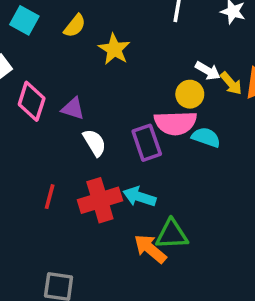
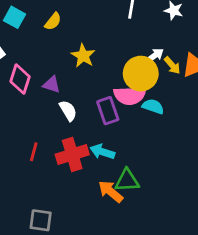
yellow star: (114, 49) -> (83, 56), moved
white arrow: (208, 71) -> (154, 56), turned -66
yellow circle: (190, 94) -> (141, 74), size x1.6

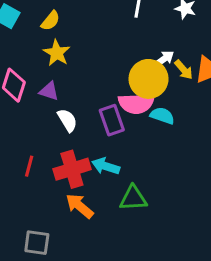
yellow star: (83, 56) -> (57, 53), moved
orange arrow: (111, 191) -> (80, 206), moved

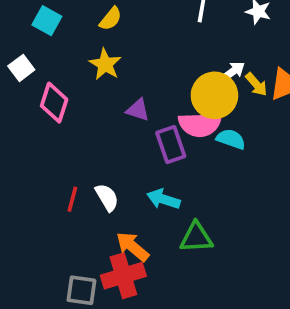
yellow semicircle: (51, 21) -> (111, 19), moved
purple triangle: (49, 91) -> (138, 110), moved
white semicircle: (67, 120) -> (107, 197), moved
red cross: (72, 169) -> (123, 276), moved

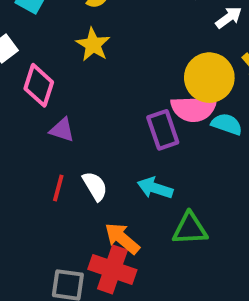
white arrow: (233, 72) -> (229, 18), moved
purple triangle: (138, 110) -> (62, 130), moved
red cross: (123, 276) -> (112, 269), turned 36

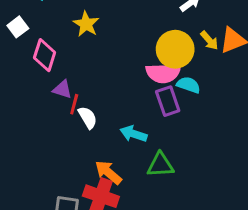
purple rectangle: (163, 130) -> (168, 101), moved
white semicircle: (95, 186) -> (88, 118), moved
red line: (58, 188) -> (74, 104), moved

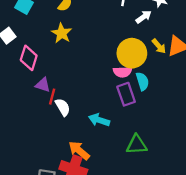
pink semicircle: (163, 73) -> (123, 72), size x0.7
cyan semicircle: (188, 85) -> (142, 81), turned 54
green triangle: (160, 165) -> (137, 145), moved

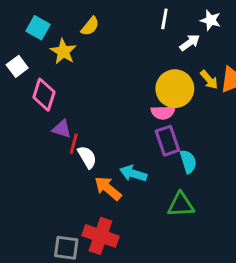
yellow star: (62, 33) -> (63, 51), moved
cyan semicircle: (142, 81) -> (188, 162), moved
orange arrow: (79, 150) -> (108, 188), moved

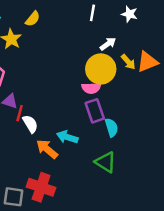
white arrow: (190, 43) -> (108, 44), moved
green triangle: (181, 205) -> (106, 162), turned 35

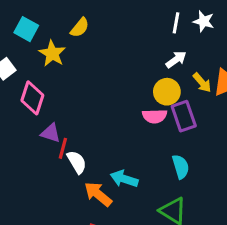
white line: (92, 13) -> (176, 23), moved
yellow circle: (101, 69) -> (167, 92), size x0.7
purple rectangle: (95, 111) -> (184, 116), moved

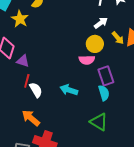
purple rectangle: (184, 116) -> (106, 76), moved
purple triangle: (51, 133) -> (23, 61), moved
cyan arrow: (124, 179) -> (69, 90), moved
orange arrow: (98, 194) -> (31, 118), moved

